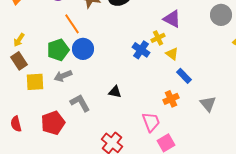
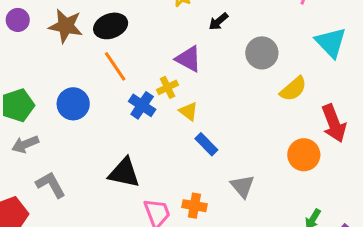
orange line: (72, 24) -> (115, 66), moved
blue circle: (83, 49) -> (73, 104), moved
black triangle: (115, 92) -> (124, 173), moved, size x1.6
orange cross: (171, 99) -> (194, 206), moved, turned 35

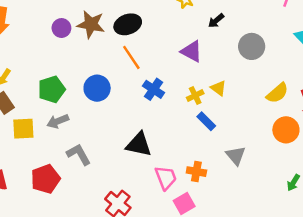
purple circle: (18, 20) -> (61, 28), moved
yellow cross: (168, 87) -> (195, 95), moved
yellow semicircle: (293, 89) -> (277, 93), moved
yellow triangle: (188, 111) -> (218, 88), moved

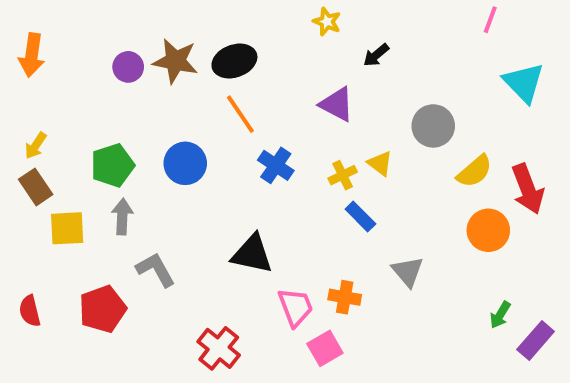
gray circle: (252, 46) -> (433, 126), moved
gray arrow: (58, 121) -> (122, 216), turned 115

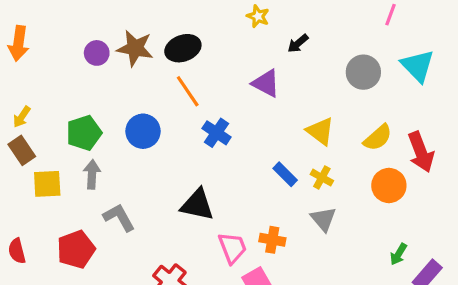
gray circle: (433, 126) -> (363, 72), moved
yellow triangle: (380, 163) -> (320, 131), moved, size x1.4
yellow cross: (343, 175) -> (322, 178), moved, turned -35

